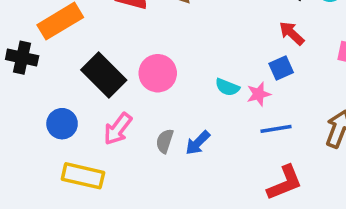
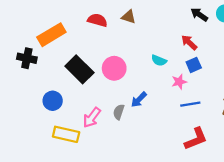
red arrow: (292, 33) -> (189, 43), moved
cyan semicircle: (227, 87) -> (159, 60), moved
pink arrow: (118, 129) -> (92, 118), moved
blue arrow: (198, 143) -> (139, 100), moved

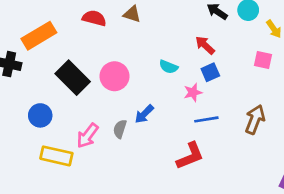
red L-shape: (196, 139) -> (190, 156), moved

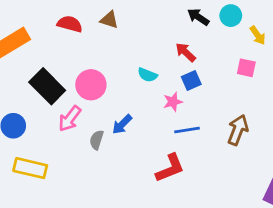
pink arrow: (87, 136) -> (70, 119), moved

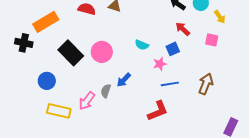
red arrow: (186, 52) -> (183, 29), moved
pink arrow: (70, 119) -> (87, 101), moved

